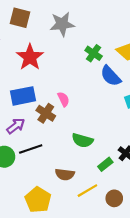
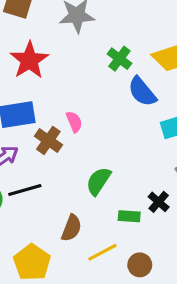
green semicircle: (82, 140) -> (98, 181), turned 105
green rectangle: (105, 164) -> (129, 216), turned 40
brown semicircle: (65, 174) -> (71, 228), turned -78

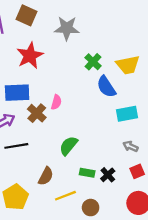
pink semicircle: (74, 122) -> (56, 102), turned 32
black cross: (159, 202) -> (108, 175), moved

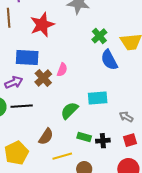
cyan rectangle: (127, 114) -> (98, 98), moved
black cross: (108, 175) -> (103, 141), turned 32

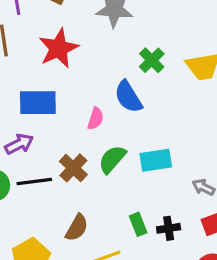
blue semicircle: (109, 60) -> (128, 97), moved
brown cross: (43, 78) -> (73, 168), moved
green semicircle: (69, 111) -> (112, 159), moved
green rectangle: (84, 137) -> (138, 224), turned 56

